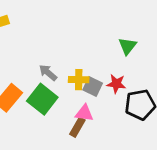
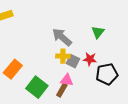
gray arrow: (48, 73) -> (62, 37), moved, size x1.5
green square: (42, 99) -> (37, 87), moved

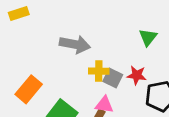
gray arrow: (62, 37) -> (75, 44), moved, turned 150

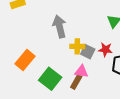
gray arrow: (75, 44) -> (59, 27), turned -115

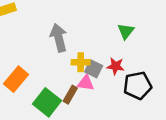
pink triangle: (81, 71) -> (86, 83), moved
brown rectangle: (76, 82) -> (70, 95), moved

